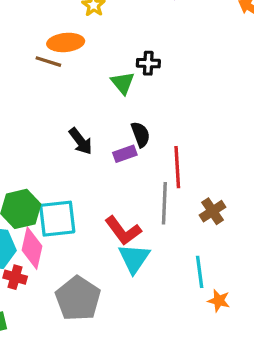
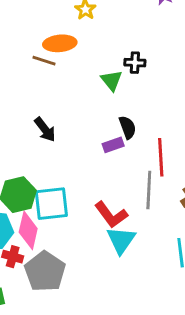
black arrow: (81, 141) -> (45, 130), moved
gray pentagon: (78, 299) -> (45, 271), moved

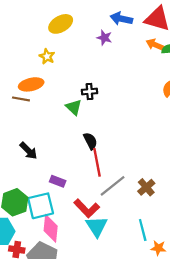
purple rectangle: (113, 145) -> (58, 181), moved, turned 48
red line: (161, 157) -> (97, 162), moved
gray line: (149, 190) -> (113, 186), turned 56
pink diamond: (28, 230) -> (51, 228), moved

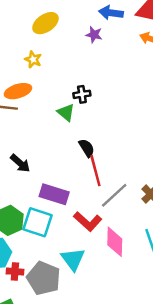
purple rectangle: (58, 181) -> (54, 194), size x1.6
cyan square: (41, 206) -> (37, 222), turned 36
cyan triangle: (97, 226) -> (73, 259), moved
pink diamond: (51, 228) -> (115, 242), moved

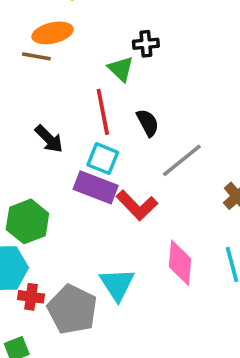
red line: (95, 171) -> (103, 112), moved
gray line: (114, 195) -> (182, 160), moved
red L-shape: (88, 221) -> (137, 205), moved
cyan square: (37, 222) -> (103, 159), moved, size x0.7

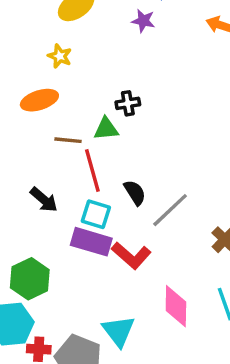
brown line: (36, 56) -> (68, 140), moved
green triangle: (121, 69) -> (106, 129), turned -44
black semicircle: (148, 123) -> (135, 193), moved

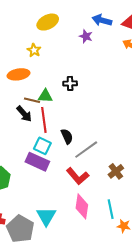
green triangle: (106, 129) -> (45, 96), moved
black arrow: (44, 200) -> (24, 114), moved
red L-shape: (131, 256) -> (78, 176), moved

